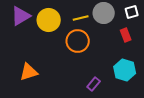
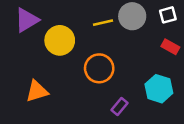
yellow circle: (49, 20) -> (60, 40), moved
red rectangle: (126, 35) -> (170, 47), moved, turned -40
orange circle: (78, 41) -> (99, 68), moved

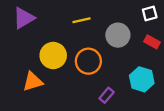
gray circle: (132, 16) -> (118, 35), moved
yellow line: (103, 23) -> (82, 20), moved
yellow circle: (60, 40) -> (53, 56), moved

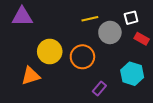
white square: (150, 13) -> (131, 18), moved
purple triangle: (24, 18) -> (22, 17), turned 30
yellow line: (82, 20) -> (90, 19), moved

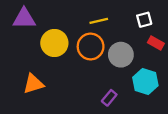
gray circle: (110, 32) -> (121, 55), moved
yellow circle: (50, 52) -> (54, 43), moved
orange circle: (82, 57) -> (91, 47), moved

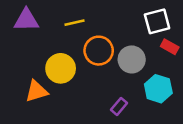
white square: (144, 20) -> (157, 21), size x1.5
yellow line: (99, 21) -> (75, 23), moved
yellow circle: (54, 43) -> (61, 68), moved

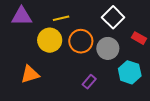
white square: (157, 21) -> (113, 17), moved, turned -30
yellow circle: (61, 68) -> (50, 40), moved
purple rectangle: (119, 106) -> (89, 82), moved

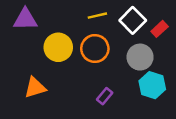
yellow line: (61, 18) -> (97, 16), moved
red rectangle: (139, 38) -> (160, 29), moved, turned -72
gray circle: (108, 48) -> (140, 57), moved

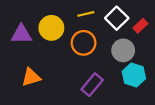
purple triangle: (25, 19) -> (21, 34), moved
yellow circle: (58, 47) -> (51, 28), moved
purple rectangle: (105, 96) -> (92, 85), size x1.5

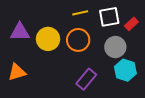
white square: (117, 18) -> (109, 17), turned 35
yellow circle: (51, 28) -> (48, 39), moved
orange triangle: (31, 77) -> (17, 72), moved

